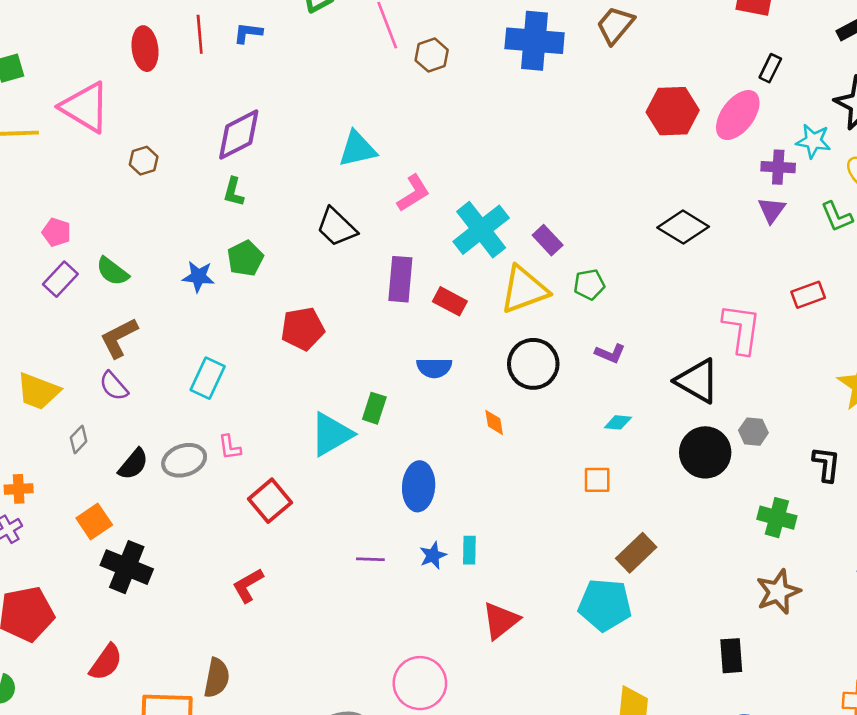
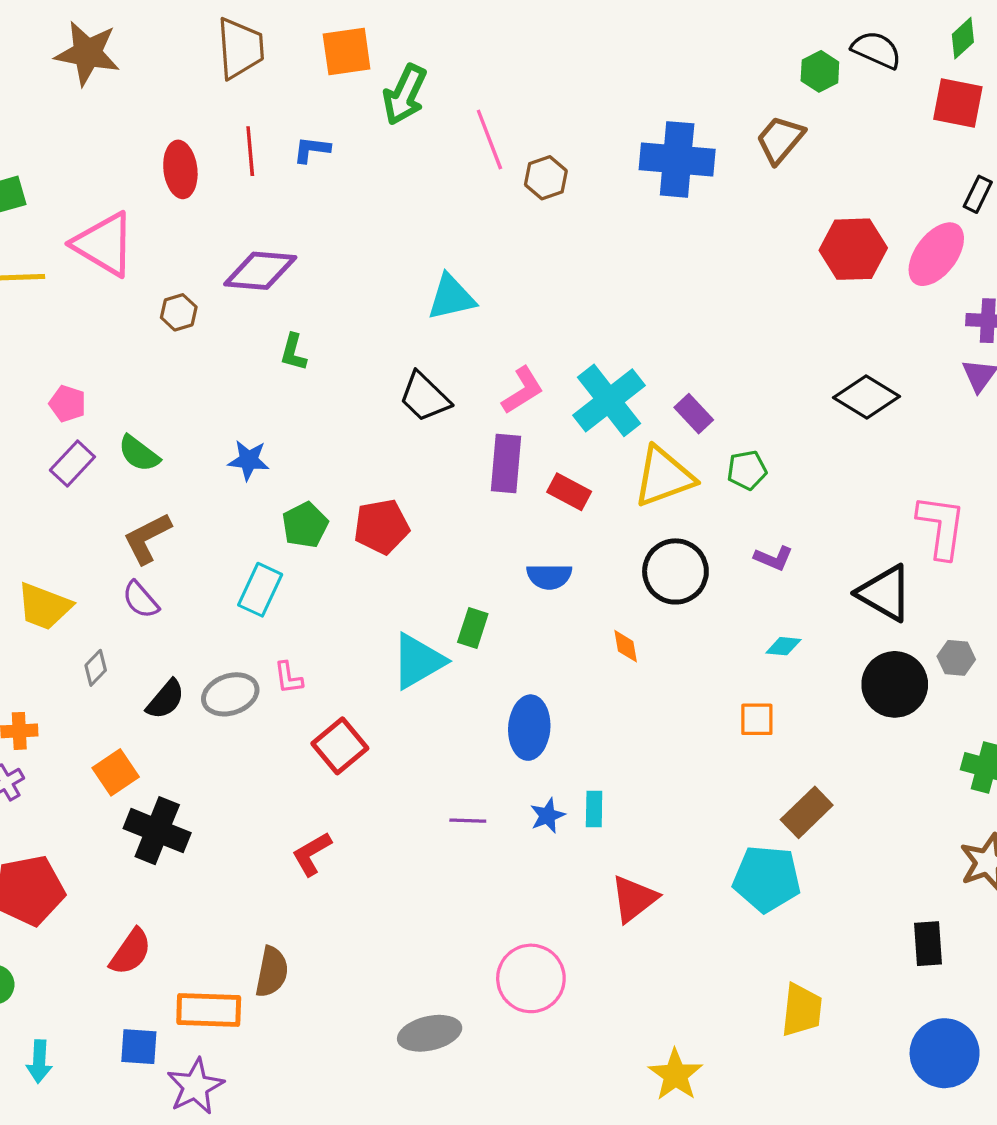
purple diamond: (239, 135) -> (260, 271), moved, turned 32
pink L-shape: (413, 193) -> (523, 390), moved
green pentagon: (245, 258) -> (305, 525), moved

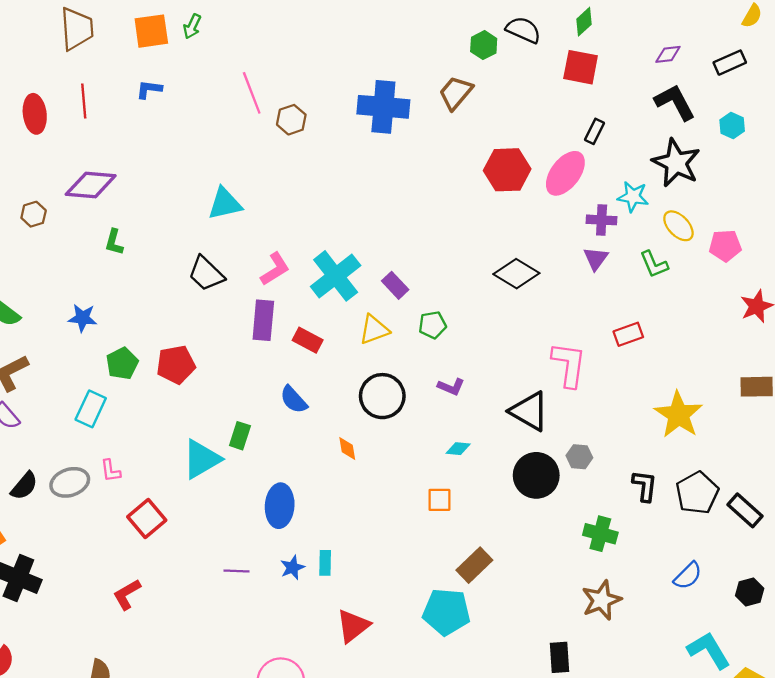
green arrow: (405, 95) -> (192, 26), moved, size x0.6
blue L-shape: (312, 150) -> (149, 89), moved
yellow triangle: (664, 477) -> (374, 330), size x0.7
blue semicircle: (549, 576) -> (294, 400), turned 48

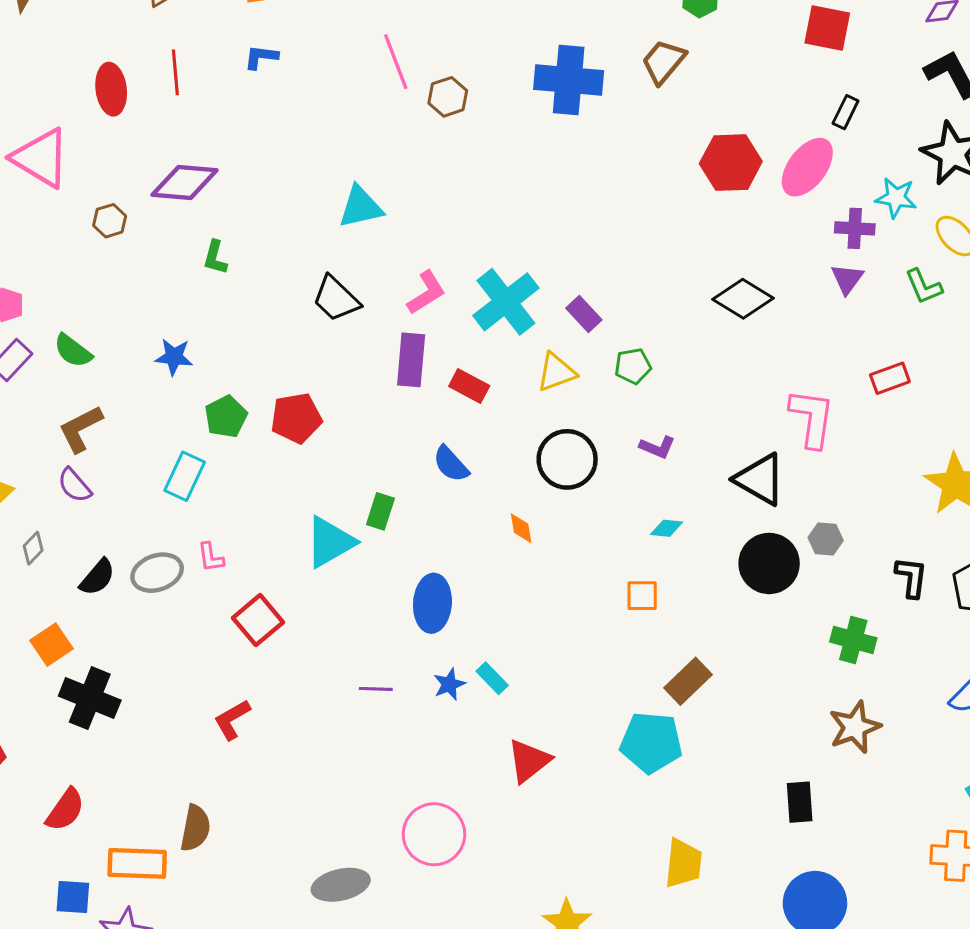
cyan rectangle: (325, 563) -> (492, 678), turned -45

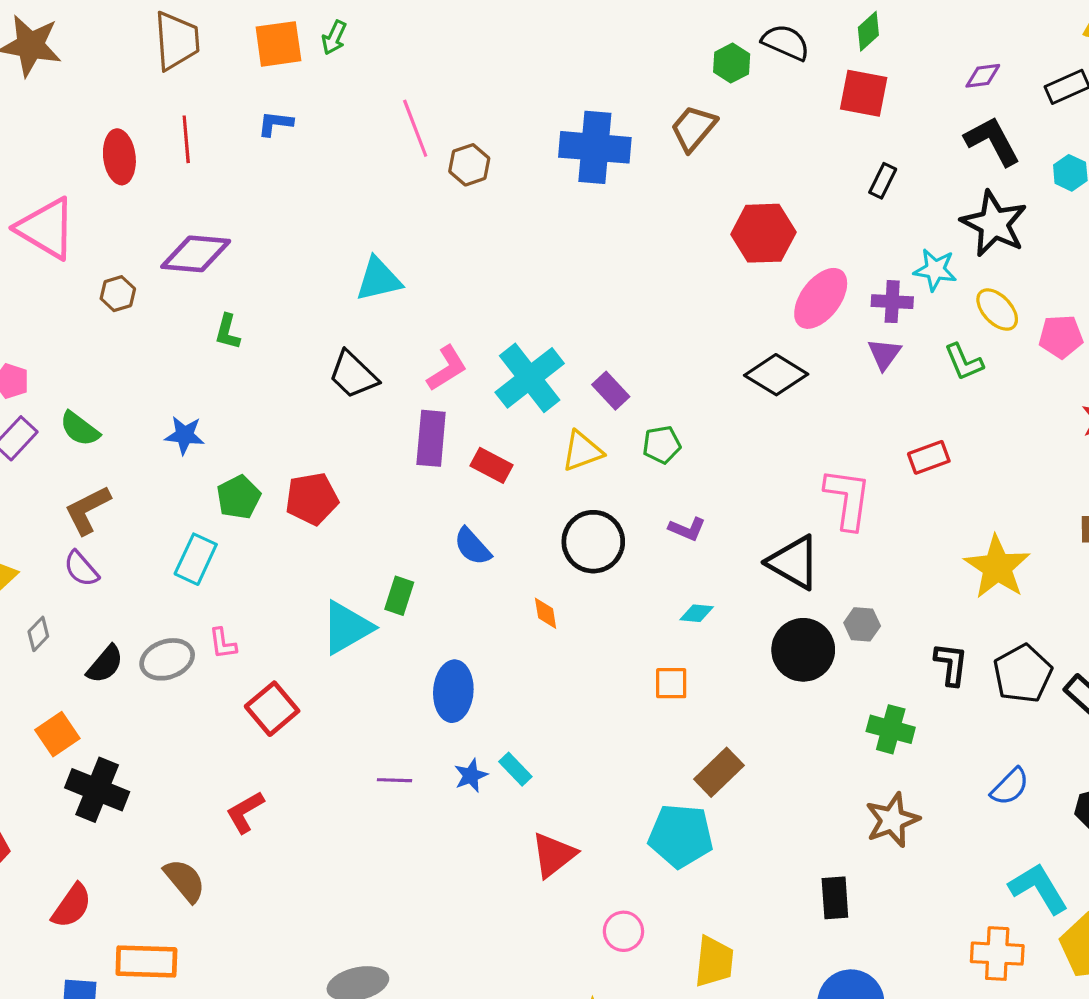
pink ellipse: (807, 167) -> (821, 298), moved
brown semicircle: (195, 828) -> (185, 880), moved, turned -51
pink circle: (434, 834) -> (623, 931), moved, size x0.6

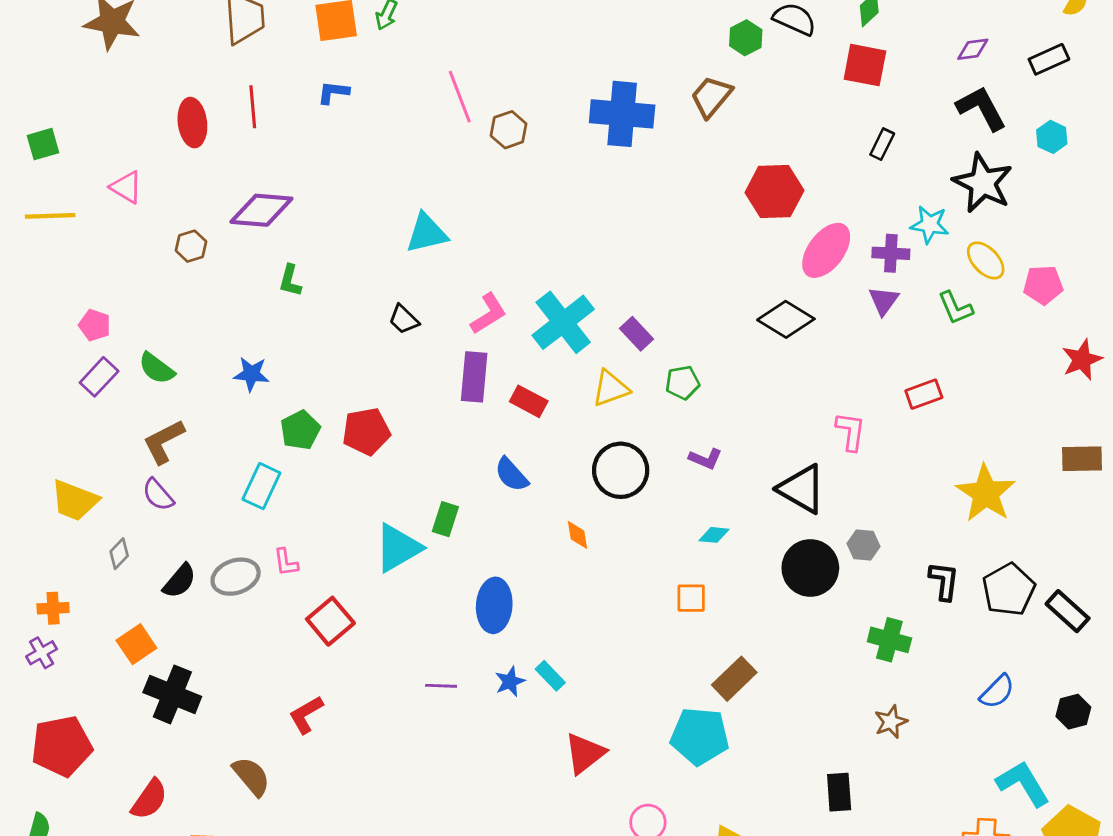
pink triangle: (46, 228) -> (126, 187), size x0.6
black trapezoid: (353, 375) -> (404, 319), size x0.7
pink L-shape: (848, 499) -> (851, 431), size x0.7
brown star: (892, 820) -> (891, 722), size x0.7

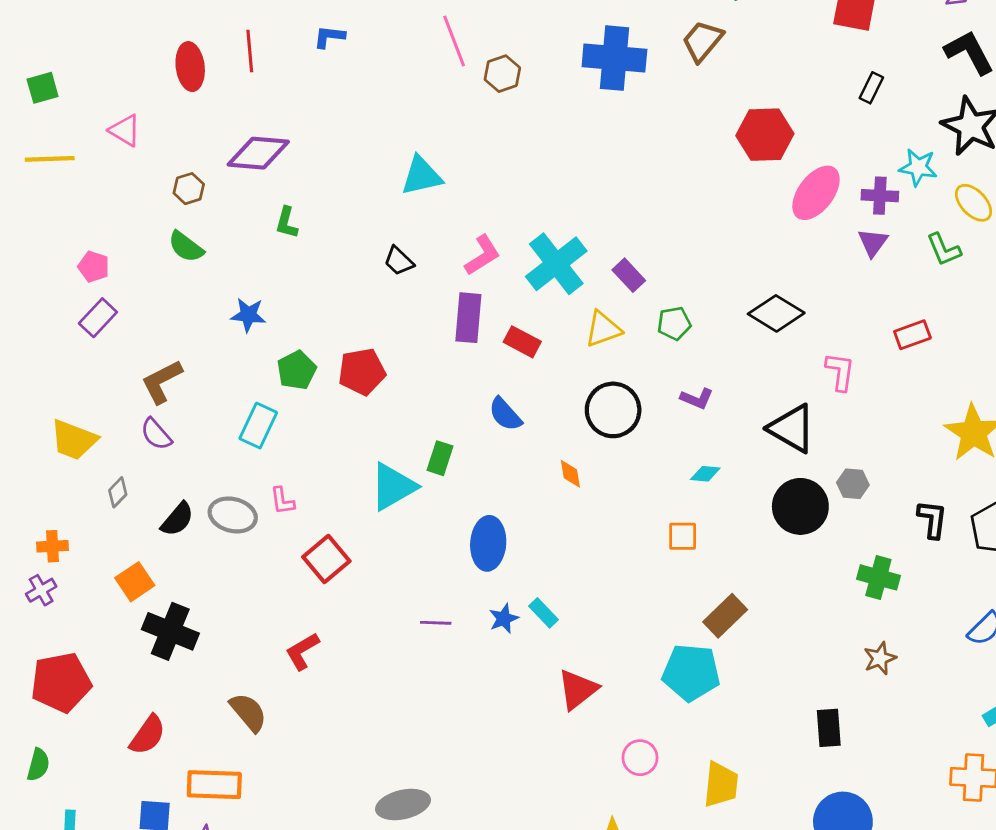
black diamond: (786, 319) -> (776, 313), moved
green semicircle: (157, 368) -> (186, 247), moved
gray ellipse: (236, 577) -> (233, 515), turned 33

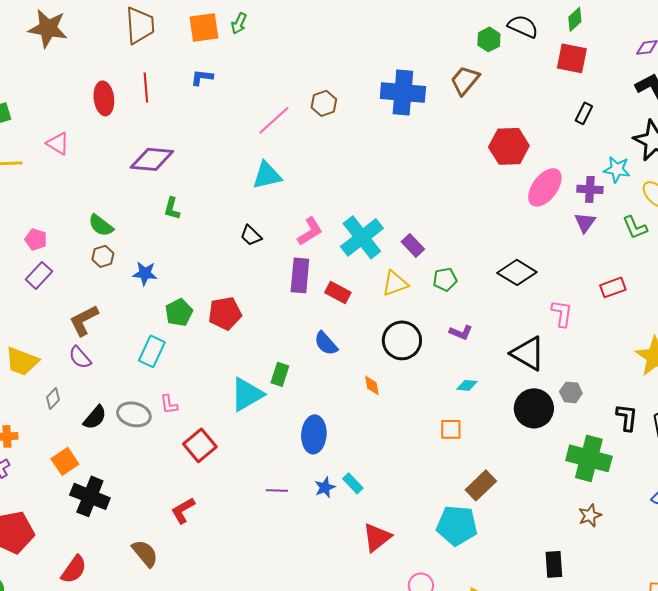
pink line: (454, 41) -> (274, 120), moved, turned 69
brown hexagon: (189, 189) -> (103, 256), moved
green cross: (878, 577) -> (589, 458), size x1.5

